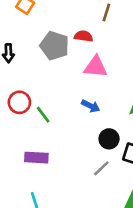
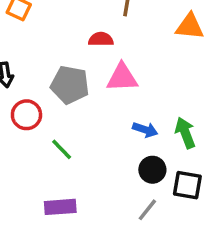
gray pentagon: (54, 46) -> (70, 85), moved
red circle: (19, 102) -> (26, 115), moved
blue arrow: (91, 106) -> (145, 130), moved

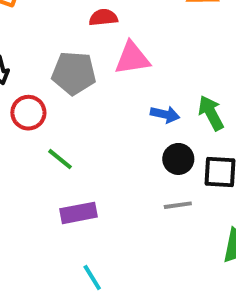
green line: (62, 149) -> (60, 159), moved
gray line: (147, 210) -> (178, 205), turned 50

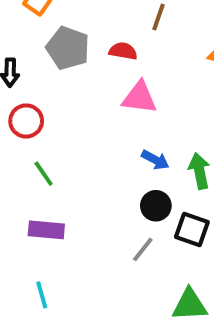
gray pentagon: (74, 73) -> (68, 48), moved
gray line: (178, 205) -> (143, 249), turned -60

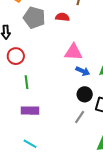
pink triangle: (140, 98) -> (73, 52), moved
green line: (44, 174) -> (26, 82), turned 32
cyan line: (42, 295) -> (30, 144), turned -40

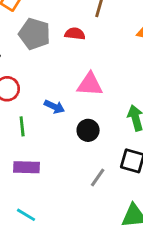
blue arrow: (83, 71) -> (54, 107), moved
black circle: (85, 94) -> (88, 130), moved

